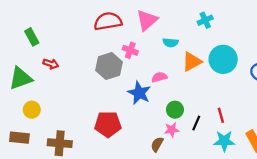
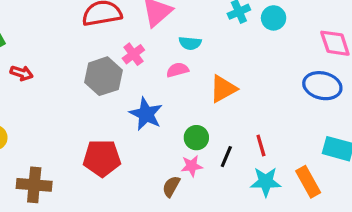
pink cross: (130, 50) -> (133, 54), turned 32
cyan circle: (223, 59) -> (274, 18), moved, size x0.6
orange triangle: (192, 62) -> (223, 89), moved
pink semicircle: (159, 77) -> (177, 70), moved

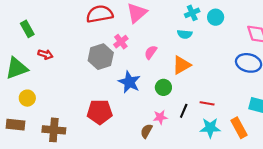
cyan semicircle: (190, 43) -> (185, 34), moved
pink semicircle: (177, 70) -> (151, 52), turned -40
green circle: (196, 138) -> (163, 87), moved
red line: (261, 145) -> (207, 103), turned -64

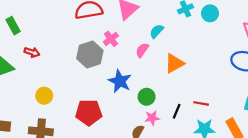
cyan semicircle: (185, 34) -> (157, 31), moved, turned 128
green circle: (163, 87) -> (147, 97), moved
yellow circle: (27, 98) -> (44, 96), moved

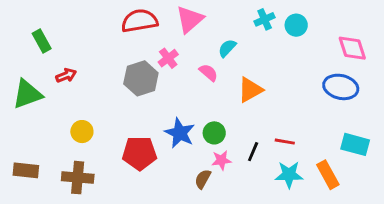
pink semicircle: (142, 50) -> (208, 73), turned 96
red arrow: (32, 52) -> (66, 75), turned -40
blue star: (120, 81) -> (180, 133), moved

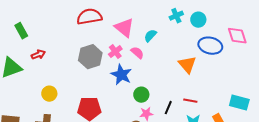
pink triangle: (190, 19) -> (124, 28), moved, turned -40
pink cross: (168, 58) -> (115, 52), moved
blue ellipse: (341, 87) -> (210, 46), moved
orange triangle: (250, 90) -> (187, 65), moved, turned -42
blue star: (180, 133) -> (121, 75), moved

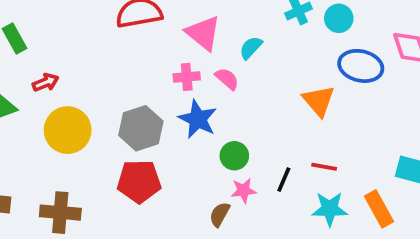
pink cross: (115, 52) -> (187, 77), turned 32
gray hexagon: (90, 57) -> (141, 128), moved
yellow circle: (49, 94) -> (68, 130), moved, size x1.6

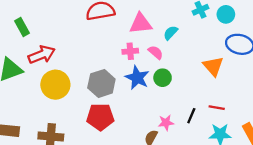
pink triangle: (203, 33) -> (141, 24), turned -45
red arrow: (46, 82) -> (42, 55), size x1.6
green circle: (234, 156) -> (163, 78), moved

